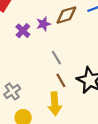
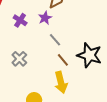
purple star: (44, 24) -> (45, 18), moved
gray cross: (12, 91) -> (19, 59), moved

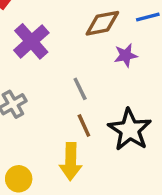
purple star: (45, 18) -> (126, 55), moved
purple cross: (20, 20) -> (31, 41), size x1.5

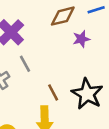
gray line: (80, 89) -> (25, 64), moved

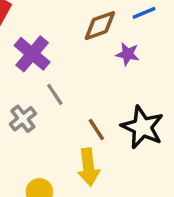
purple star: (81, 39) -> (128, 54), turned 30

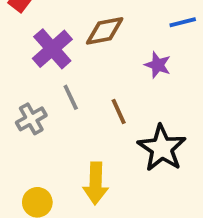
brown diamond: (100, 26) -> (105, 31), moved
brown line: (96, 130) -> (119, 112), moved

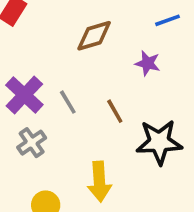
purple cross: (52, 49) -> (24, 95), moved
gray cross: (31, 119) -> (32, 143), moved
black star: (162, 148) -> (159, 142), turned -30

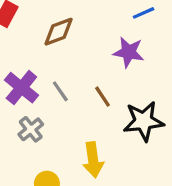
brown diamond: (94, 36) -> (59, 32), moved
purple star: (148, 63) -> (129, 52), size x1.4

